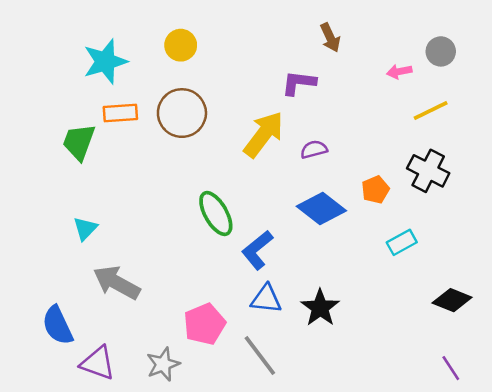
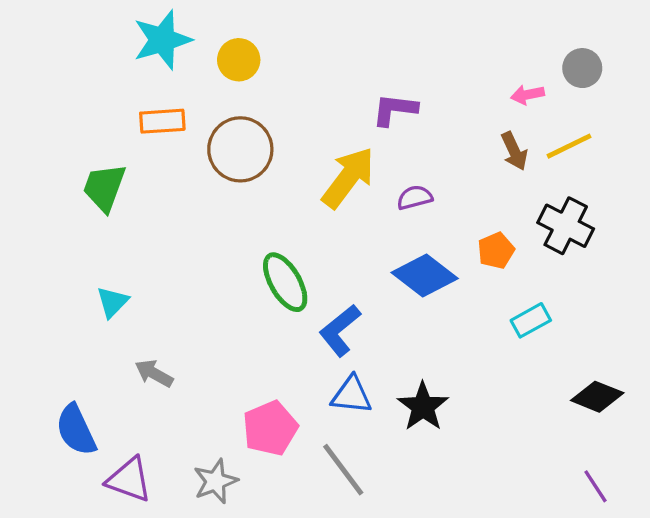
brown arrow: (330, 38) -> (514, 151), moved
cyan star: (105, 62) -> (162, 40), moved
orange rectangle: (120, 113) -> (162, 121), moved
gray arrow: (117, 283) -> (154, 373), size x0.6

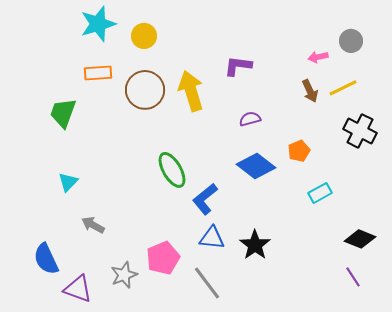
yellow arrow: (348, 178) -> (191, 91), moved, turned -54
black cross: (566, 226) -> (360, 131), moved
gray star: (215, 481) -> (124, 275), moved
purple line: (596, 486) -> (353, 277), moved

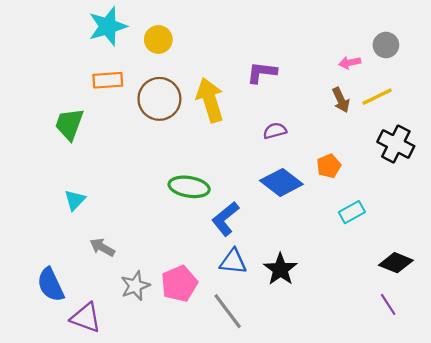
green ellipse: (172, 170) -> (189, 187), turned -51
gray star: (124, 275) -> (135, 286), moved

